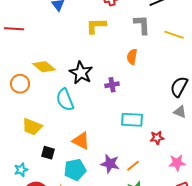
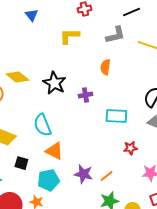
gray L-shape: (142, 25) -> (115, 35), turned 80
cyan semicircle: (65, 100) -> (42, 125), moved
cyan rectangle: (132, 120) -> (116, 116), moved

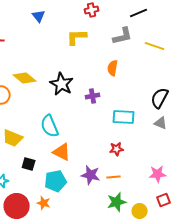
red star: (130, 148) -> (117, 149), moved
orange line: (106, 176) -> (114, 177), turned 32

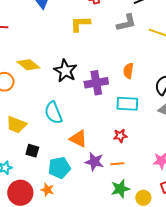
orange semicircle: (113, 68) -> (128, 71), moved
purple cross: (93, 96) -> (96, 83), size x1.6
orange triangle: (62, 152) -> (78, 139), moved

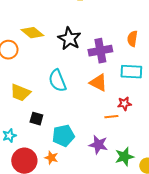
orange triangle: (78, 139) -> (98, 83), moved
purple star: (94, 162) -> (98, 145), moved
orange line: (117, 164) -> (111, 117), moved

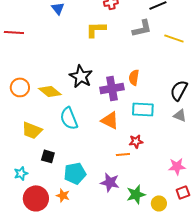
yellow diamond: (32, 33) -> (50, 91), moved
orange semicircle: (132, 39) -> (134, 77), moved

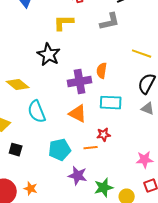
yellow line: (174, 38) -> (142, 54), moved
black star: (81, 76) -> (49, 55), moved
cyan pentagon: (75, 173) -> (60, 150), moved

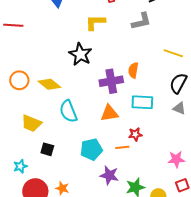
orange triangle: (78, 114) -> (109, 113), turned -36

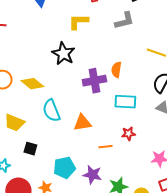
orange triangle: (109, 113) -> (82, 123), moved
red star: (135, 134) -> (128, 134), moved
cyan pentagon: (91, 149) -> (64, 168), moved

